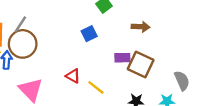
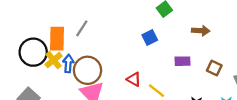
brown circle: (23, 44) -> (88, 70), moved
brown square: (141, 65) -> (214, 68), moved, size x0.6

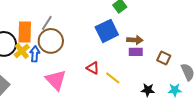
brown arrow: (201, 31) -> (135, 40), moved
blue square: (150, 37) -> (107, 31), size x1.6
brown circle: (88, 70) -> (51, 41), moved

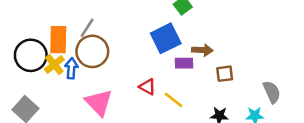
purple rectangle: (136, 52) -> (184, 63), moved
brown square: (164, 58) -> (225, 74), moved, turned -32

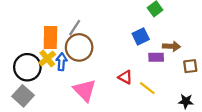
blue square: (166, 38) -> (141, 36), size x0.7
black circle: (31, 55) -> (27, 67), moved

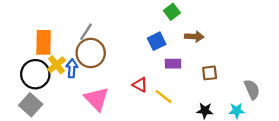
orange rectangle: (50, 38) -> (44, 42), moved
brown arrow: (172, 46) -> (194, 36), moved

